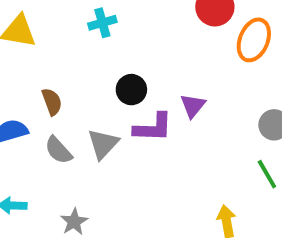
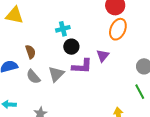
cyan cross: (102, 23) -> (63, 29), moved
orange ellipse: (254, 40) -> (118, 29), moved

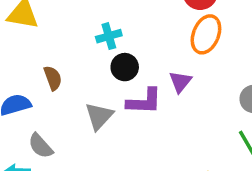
gray semicircle: (33, 77) -> (41, 146), moved

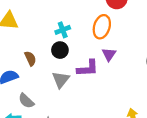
orange ellipse: (206, 34) -> (102, 27), moved
black circle: (125, 67) -> (60, 50), moved

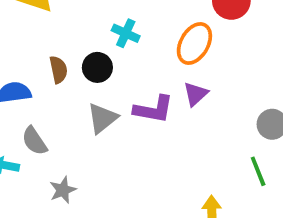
cyan cross: (63, 30) -> (126, 33), turned 32
black circle: (60, 50) -> (97, 67), moved

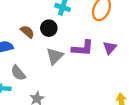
brown semicircle: (58, 70) -> (27, 32), turned -32
purple triangle: (196, 94) -> (110, 48), moved

